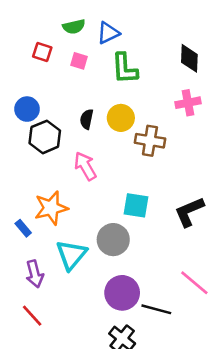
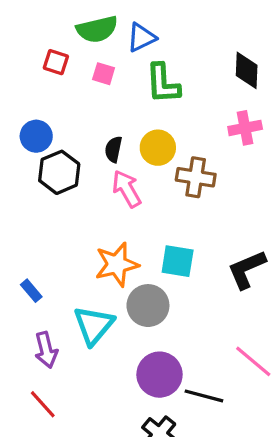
green semicircle: (74, 27) -> (97, 29), size x1.4
pink arrow: (85, 166) -> (127, 189), moved
orange star: (51, 208) -> (117, 264), moved

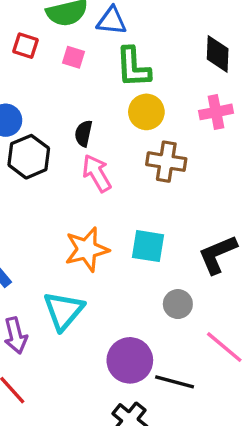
blue triangle: (141, 37) -> (112, 21), turned 32
yellow circle: (158, 148) -> (146, 112), moved
gray circle: (148, 306) -> (178, 304), moved, size x0.7

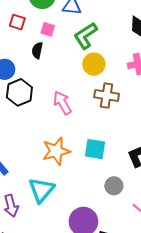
green L-shape: (133, 67) -> (86, 36), turned 60
black semicircle: (83, 133) -> (37, 50), moved

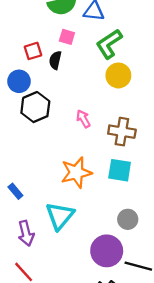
red square: (17, 22) -> (33, 51), moved, turned -35
brown cross: (107, 96) -> (122, 132), moved
pink arrow: (62, 103) -> (83, 119), size x0.7
gray circle: (114, 186) -> (128, 219), moved

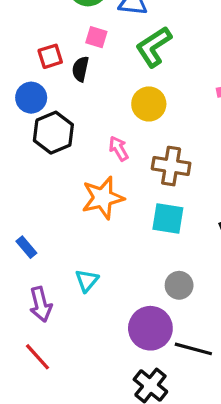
yellow circle: (118, 75) -> (149, 104), moved
orange star: (76, 173) -> (103, 198), moved
cyan triangle: (60, 216) -> (87, 281), size x0.6

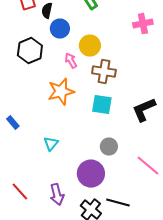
blue circle: (31, 98) -> (60, 29), moved
yellow circle: (149, 104) -> (90, 46), moved
purple arrow: (41, 304) -> (57, 195), moved
black line: (193, 349) -> (118, 203), moved

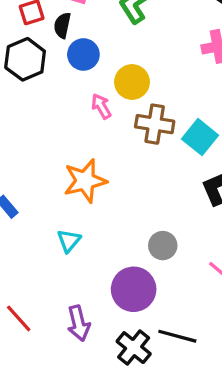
black hexagon: (30, 51) -> (25, 59), moved
orange star: (61, 92) -> (85, 181), moved
cyan square: (102, 105) -> (200, 137), moved, turned 30

